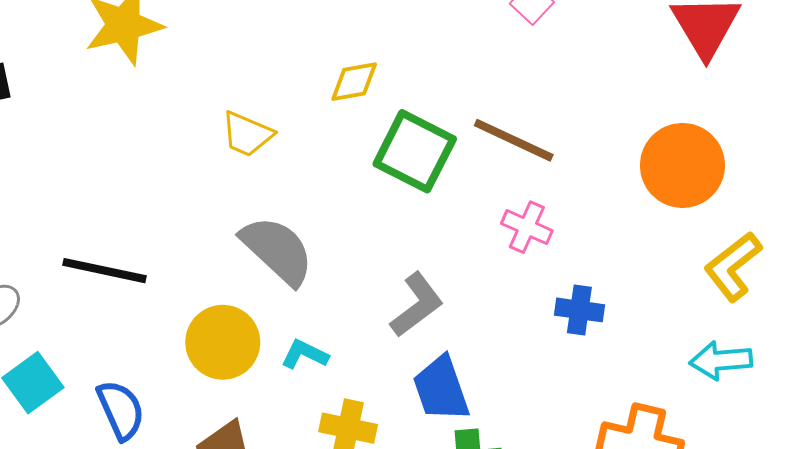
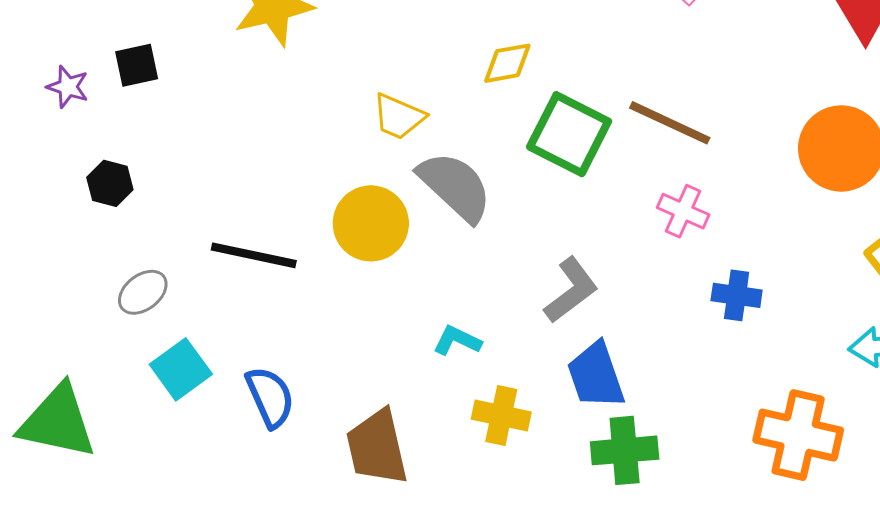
gray semicircle: (277, 250) -> (455, 186), moved
yellow circle: (223, 342) -> (371, 223), moved

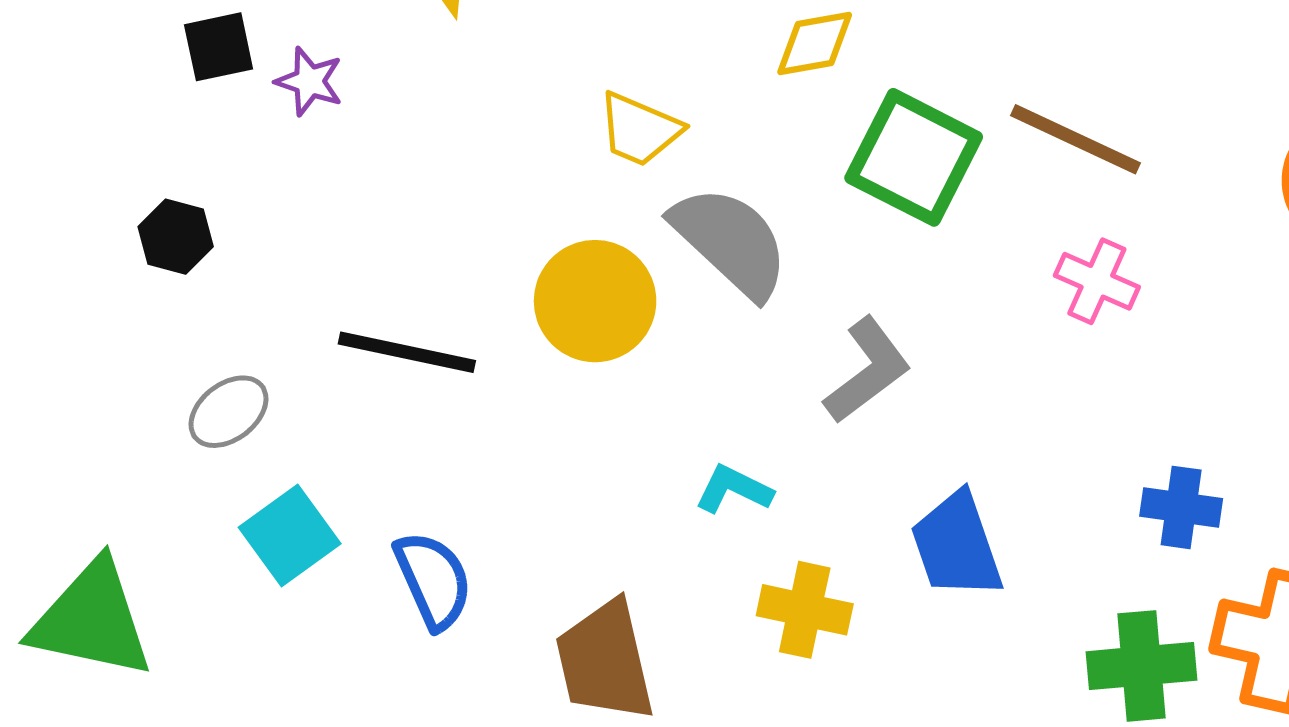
purple star: (68, 87) -> (309, 81), moved
gray L-shape: (571, 290) -> (867, 370), moved
blue cross: (737, 295) -> (1181, 507), moved
green cross: (625, 450) -> (1142, 666), moved

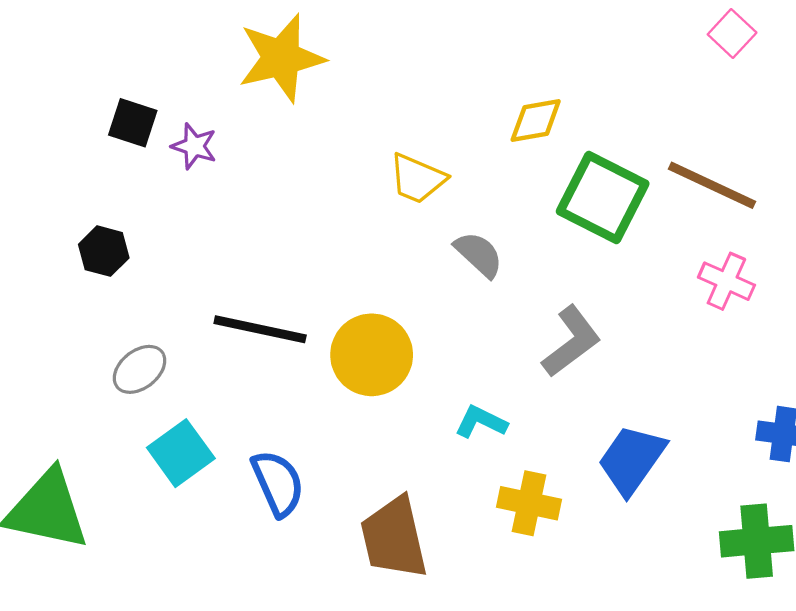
black square: (219, 47) -> (133, 123), turned 30
gray semicircle: (730, 242) -> (479, 254), size x0.6
yellow circle: (595, 301) -> (372, 355), moved
blue trapezoid: (957, 545) -> (632, 460), turned 54

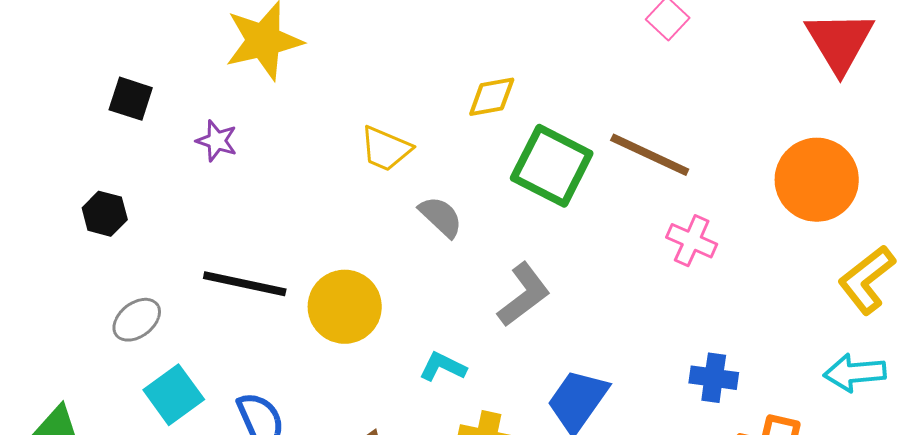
purple star: (194, 146) -> (217, 141), moved
pink cross: (726, 281) -> (692, 241), moved

